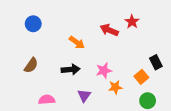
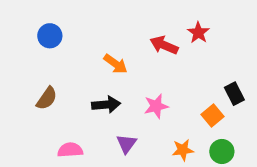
orange star: (115, 87) -> (183, 150), moved

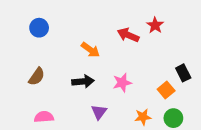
pink semicircle: (70, 150) -> (44, 117), moved

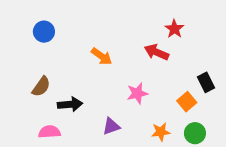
red arrow: (128, 35) -> (157, 52), moved
black arrow: (83, 81) -> (70, 104), moved
purple triangle: (99, 112) -> (111, 126), turned 35

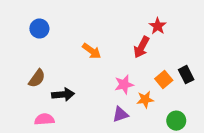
red arrow: (157, 52) -> (141, 47), turned -85
orange square: (187, 102) -> (164, 80), moved
purple triangle: (111, 126) -> (120, 114), moved
orange star: (161, 132) -> (145, 99), moved

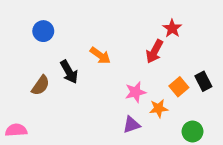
black arrow: (63, 94) -> (69, 72), moved, turned 65
pink semicircle: (44, 119) -> (16, 130), moved

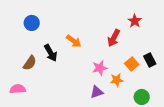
red star: (172, 28) -> (135, 21), moved
pink semicircle: (16, 130) -> (18, 89), moved

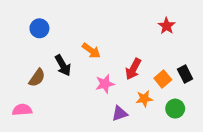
red arrow: (114, 38) -> (133, 69), moved
pink star: (100, 68) -> (105, 84), moved
green circle: (142, 97) -> (175, 109), moved

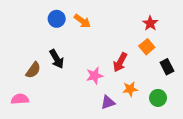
blue circle: (39, 28) -> (57, 19), moved
orange arrow: (91, 51) -> (82, 21), moved
orange square: (163, 79) -> (147, 47), moved

